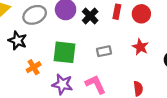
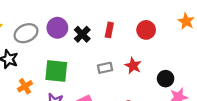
red circle: (141, 14) -> (146, 30), moved
gray rectangle: (104, 51) -> (105, 68), moved

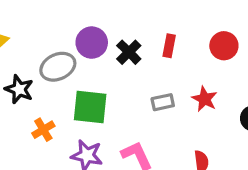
gray ellipse: (26, 33) -> (58, 67), moved

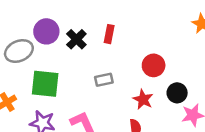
red circle: (224, 46) -> (154, 65), moved
red star: (205, 99) -> (143, 99), moved

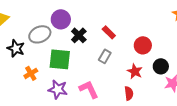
red rectangle: (109, 34) -> (109, 32), moved, turned -56
black cross: (76, 39) -> (79, 35), moved
gray rectangle: (104, 80) -> (105, 56), turned -48

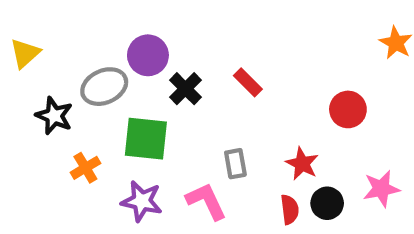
red circle: (143, 45) -> (348, 109), moved
gray rectangle: (105, 56) -> (235, 164), moved, turned -40
black circle: (161, 66) -> (327, 203), moved

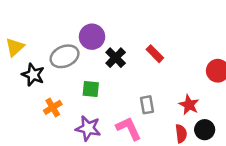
yellow triangle: (25, 53) -> (15, 47), moved
green square: (146, 139) -> (91, 89), size x0.6

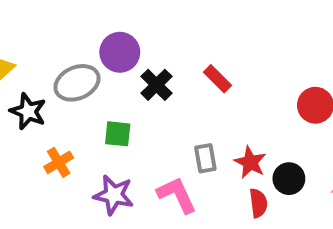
red star: (189, 105) -> (250, 162), moved
black circle: (205, 130) -> (289, 179), moved

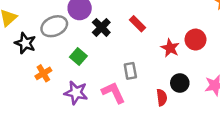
green square: (118, 134) -> (78, 56), turned 35
red star: (250, 162) -> (170, 48), moved

